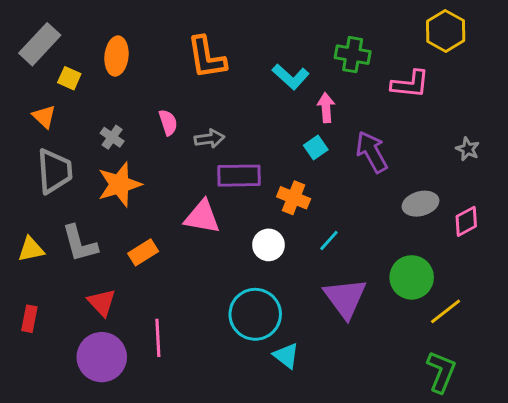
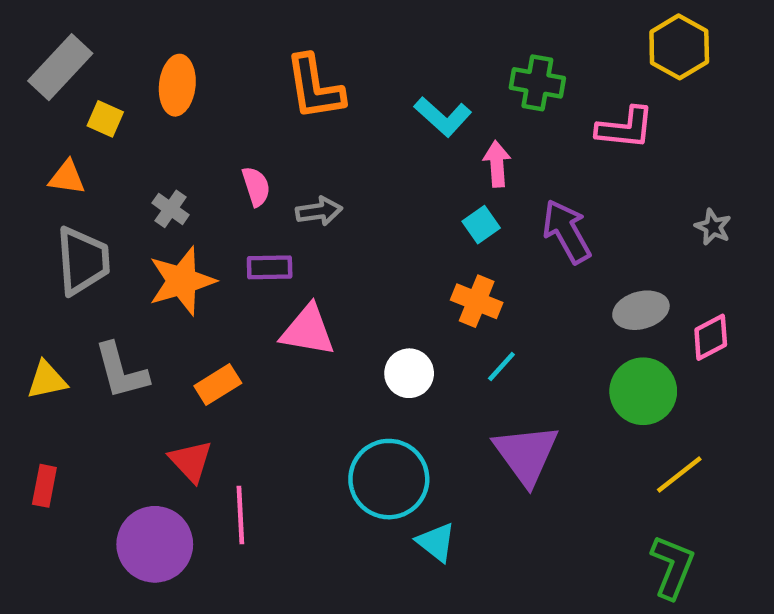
orange triangle: (44, 117) -> (67, 177), turned -35
purple rectangle: (239, 176) -> (270, 267), moved, size x0.7
orange cross: (294, 198) -> (477, 301), moved
green circle: (412, 277) -> (643, 391), moved
red triangle: (102, 302) -> (191, 461), moved

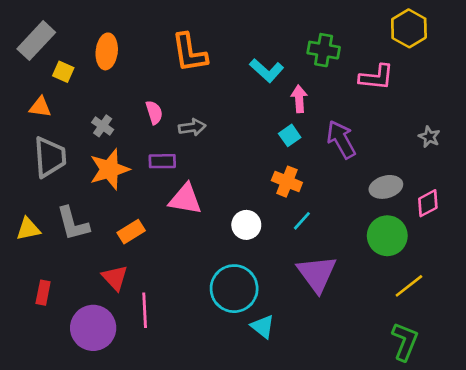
red rectangle: (44, 486) -> (43, 293), moved

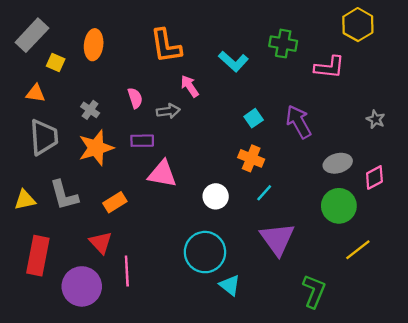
pink arrow: (299, 99) -> (190, 86), moved, turned -30
red rectangle: (43, 293) -> (38, 256), size x1.8
green L-shape: (405, 341) -> (314, 291), moved

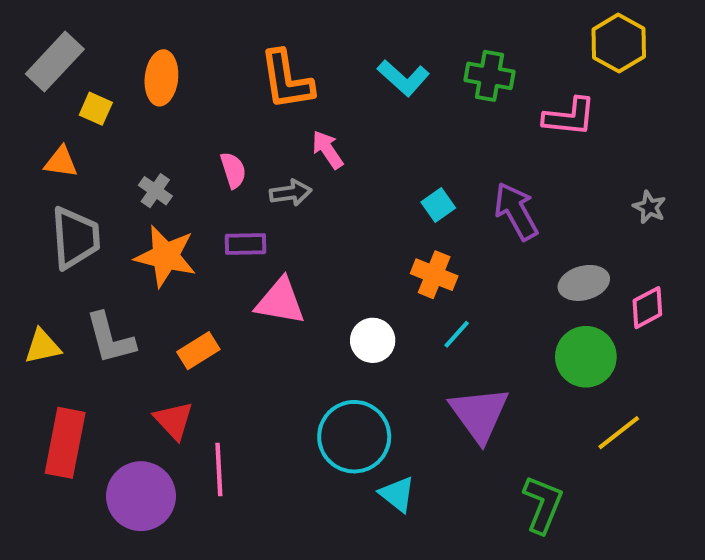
cyan L-shape: (233, 61) -> (403, 78), moved
orange star: (96, 148) -> (166, 256), turned 30

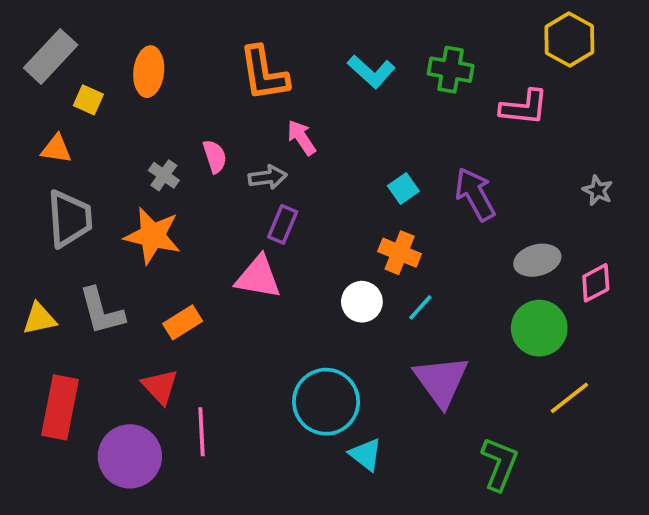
gray cross: (155, 191) -> (164, 175), moved
purple rectangle: (246, 244) -> (283, 224), moved, turned -66
white circle: (373, 340) -> (362, 302), moved

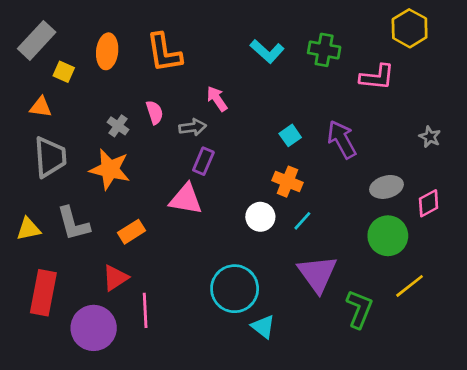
orange L-shape: (264, 73) -> (164, 53), moved
red triangle: (160, 387) -> (115, 278), turned 40
green L-shape: (500, 464) -> (359, 309), moved

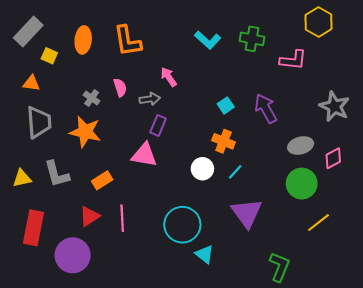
gray star: (430, 137) -> (334, 106), size x1.8
green L-shape: (359, 309) -> (279, 267), moved
pink line: (145, 310) -> (122, 218), moved

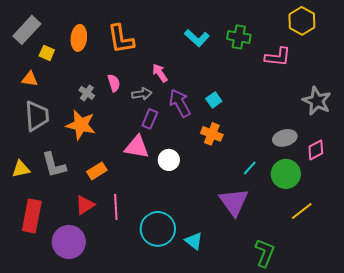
purple arrow: (266, 109) -> (180, 103), moved
white circle: (202, 169) -> (169, 160), moved
cyan line: (235, 172) -> (250, 168), moved
cyan circle: (182, 225) -> (158, 229), moved

